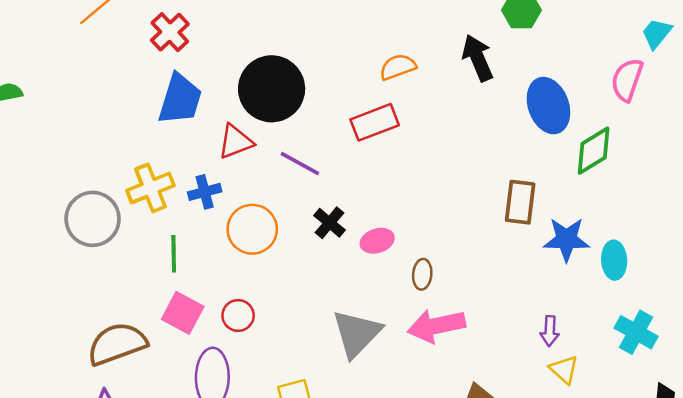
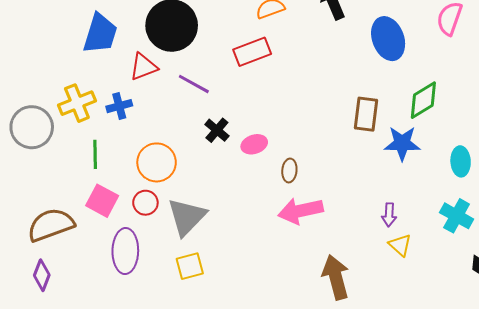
green diamond: (594, 151) -> (423, 100), moved
orange circle: (252, 229) -> (157, 162), moved
cyan ellipse: (614, 260) -> (461, 161), moved
gray triangle: (357, 334) -> (187, 217), moved

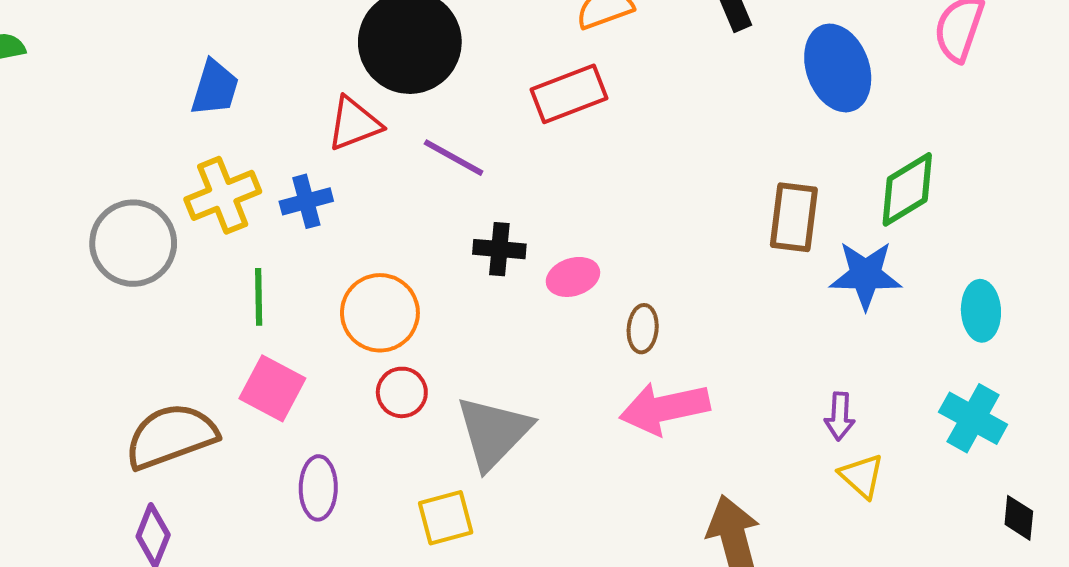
blue trapezoid: (100, 34) -> (215, 88), moved, size x0.7
black cross: (217, 130) -> (499, 249), turned -35
red circle: (145, 203) -> (402, 392), moved
gray triangle: (187, 217) -> (493, 432), moved
purple ellipse: (125, 251) -> (318, 488), size x0.7

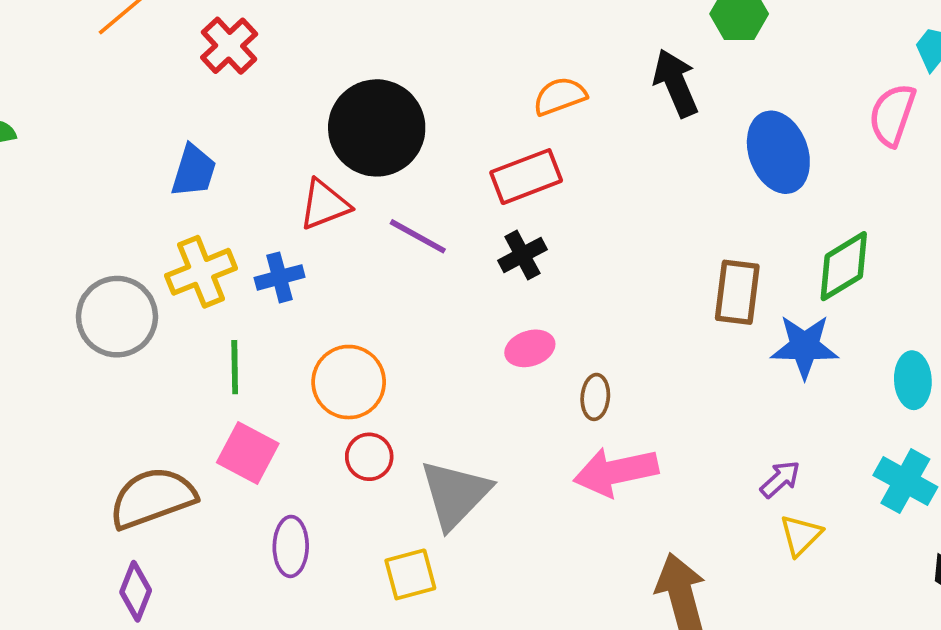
black cross: (499, 249) -> (522, 255), moved, turned -33
purple arrow: (840, 416) -> (780, 479), turned -135
yellow triangle: (862, 476) -> (801, 535), turned 33

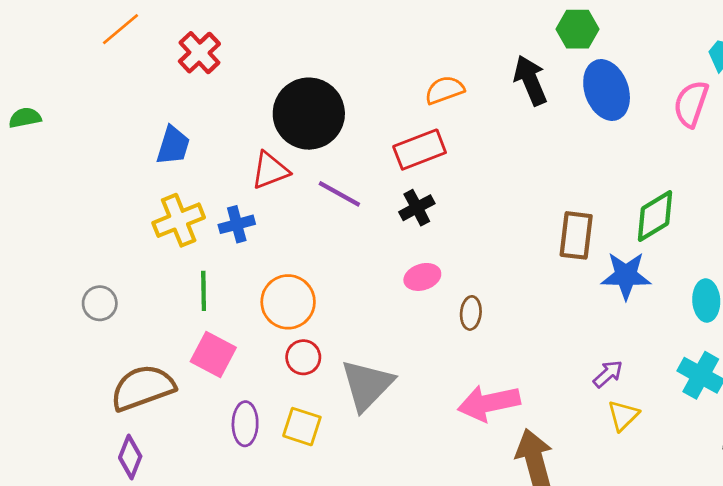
blue ellipse: (778, 152) -> (607, 90), moved
gray circle: (117, 317) -> (100, 303), moved, size x0.6
pink arrow: (616, 472) -> (489, 403), moved
yellow square: (410, 574) -> (302, 427), moved, turned 33

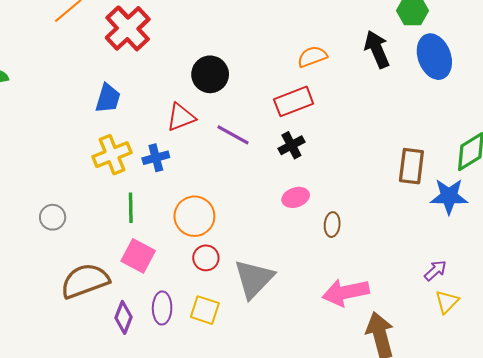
red cross: (199, 53) -> (128, 28), size x1.4
black circle: (309, 114) -> (210, 74), size x0.7
purple diamond: (130, 457) -> (123, 317), moved

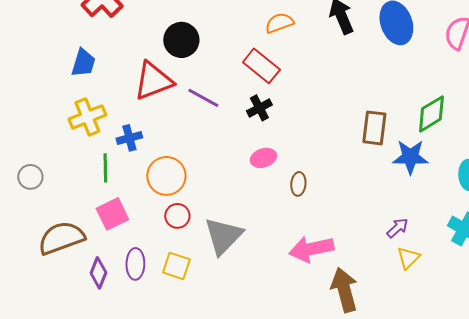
red rectangle: (294, 101) -> (261, 66), turned 60
red triangle: (181, 117) -> (153, 81), size x1.4
blue cross: (156, 158) -> (129, 138), moved
pink square: (138, 256) -> (112, 214), turned 36

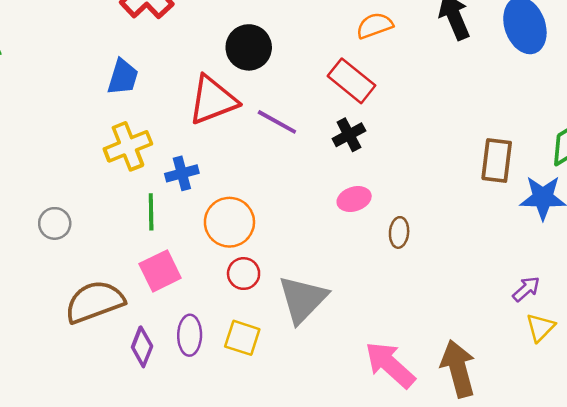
pink arrow: (311, 249) -> (390, 365), moved, turned 54

